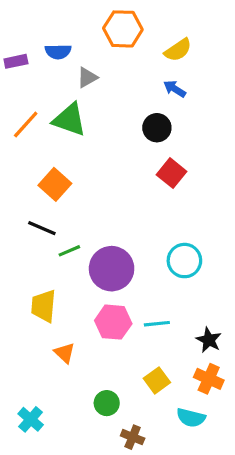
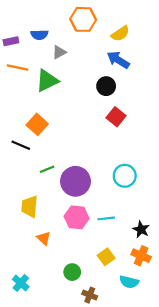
blue arrow: (175, 89) -> (118, 60), size x1.5
green triangle: (69, 120) -> (47, 81), turned -45
orange line: (26, 124) -> (18, 68), moved, turned 60
black line: (42, 228) -> (21, 145), moved

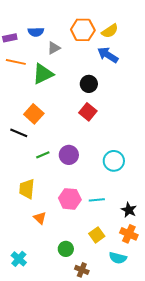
orange hexagon: (83, 19) -> (83, 30), moved
black circle: (106, 86) -> (89, 84), moved
red square: (116, 117) -> (88, 112), moved
purple circle: (75, 181) -> (69, 155), moved, size x0.7

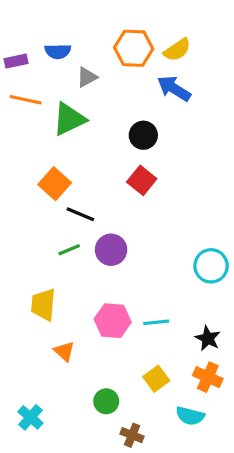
black line: (19, 133) -> (80, 214), moved
cyan circle: (114, 161) -> (211, 266), moved

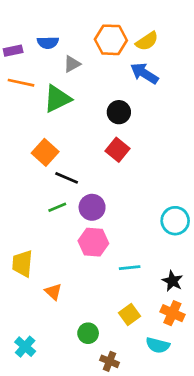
yellow trapezoid: (43, 305) -> (22, 264), moved
pink hexagon: (113, 321) -> (93, 242), moved

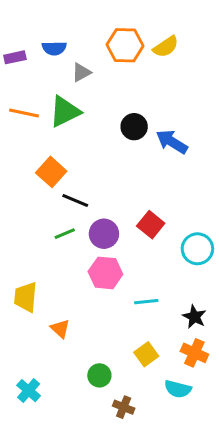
blue arrow: (144, 73) -> (172, 142), moved
orange line: (21, 83) -> (24, 113), moved
red square: (118, 150) -> (151, 225), moved

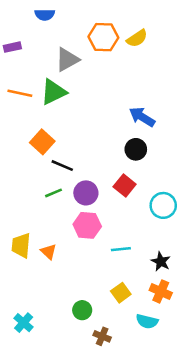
blue semicircle: (54, 48) -> (45, 15), moved
gray triangle: (81, 72) -> (67, 60), size x1.5
black circle: (134, 127) -> (136, 149), moved
orange triangle: (60, 329) -> (49, 252), moved

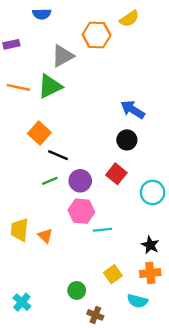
yellow semicircle: (137, 38) -> (129, 19), moved
cyan line: (121, 249) -> (102, 230), moved
orange cross: (161, 291) -> (150, 273), turned -30

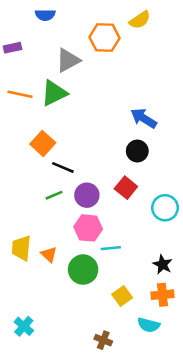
green circle: (77, 290) -> (83, 270), moved, size x1.5

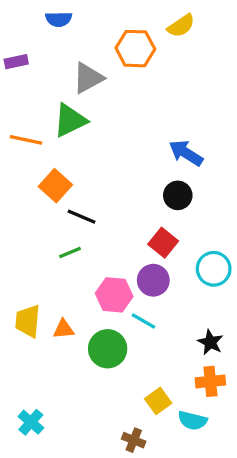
orange line: (20, 94) -> (26, 140), moved
purple circle: (87, 195) -> (153, 280), moved
cyan line: (111, 248) -> (143, 321), turned 36
orange triangle: (49, 254) -> (64, 329), turned -48
yellow square: (122, 296) -> (158, 401), moved

